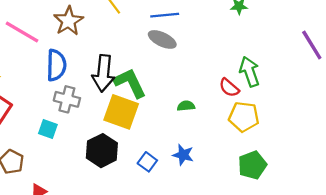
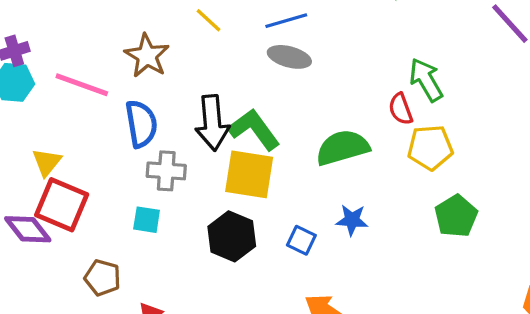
red semicircle: (229, 88) -> (401, 109), turned 40
green semicircle: (186, 106) -> (343, 148), size x2.0

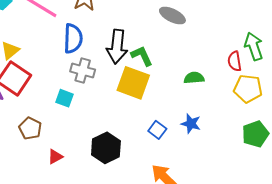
green L-shape: (254, 129) -> (142, 56), size x0.7
green semicircle: (343, 148) -> (194, 78), size x0.6
black hexagon: (232, 236) -> (106, 148), moved

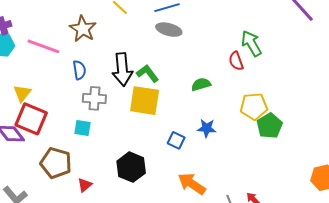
blue semicircle: (73, 38) -> (79, 70), size x0.7
yellow pentagon: (248, 89) -> (254, 106), moved
brown pentagon: (30, 128) -> (56, 163), size x1.4

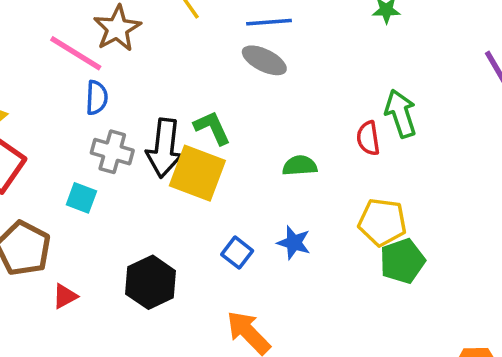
pink line: (43, 46) -> (76, 53), moved
black arrow: (122, 69) -> (164, 148), moved

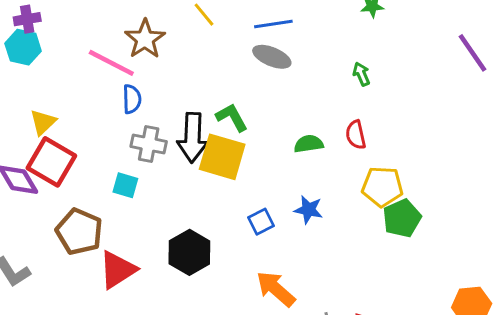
green arrow: (401, 114) -> (361, 74), moved, size x0.6
red semicircle: (368, 138) -> (356, 135), moved
blue square: (237, 253) -> (261, 222), turned 30
red triangle: (65, 296) -> (118, 270), size x1.8

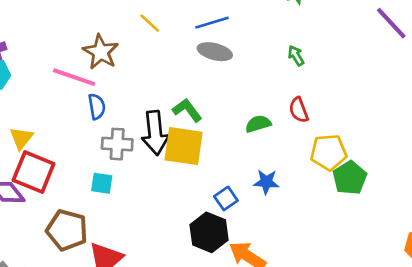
black hexagon: (189, 252) -> (209, 232), moved

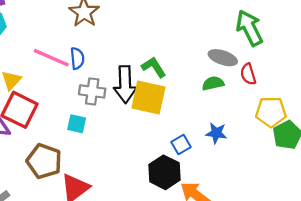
gray ellipse: (215, 52) -> (223, 58), moved
green arrow: (296, 56) -> (249, 28), size x2.0
pink line: (74, 77) -> (51, 58), moved

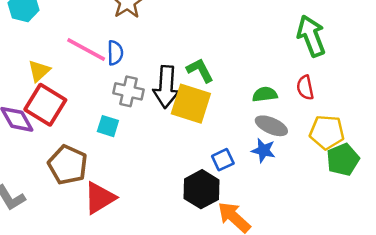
gray ellipse: (223, 58) -> (271, 126), moved

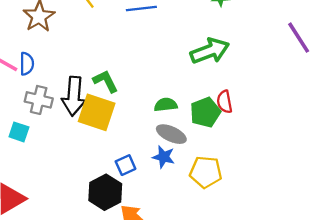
green arrow: (311, 36) -> (210, 51), turned 90
red semicircle: (305, 88) -> (225, 102), moved
yellow pentagon: (327, 132) -> (206, 172), moved
green pentagon: (343, 160) -> (205, 112), moved

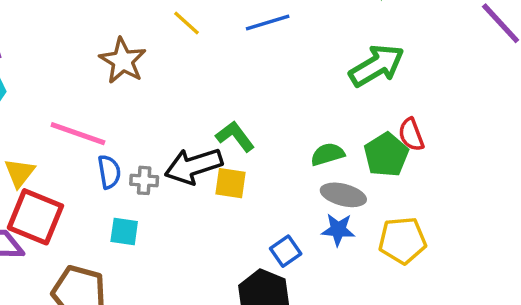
blue semicircle: (27, 64) -> (109, 172), moved
black arrow: (74, 96) -> (193, 166), turned 78
gray cross: (39, 100) -> (144, 180), size x0.7
yellow square: (97, 112) -> (231, 183), size x0.6

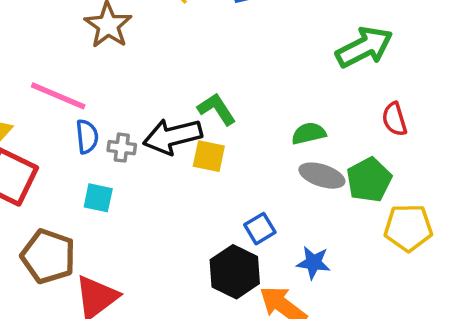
green pentagon: (386, 155) -> (369, 180), moved
blue star: (338, 230) -> (313, 263), moved
yellow pentagon: (402, 240) -> (408, 228), moved

